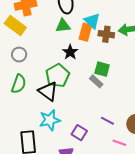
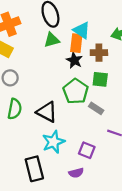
brown cross: (106, 34) -> (99, 53), moved
black star: (70, 52) -> (74, 60), moved
green pentagon: (57, 76) -> (76, 91), moved
gray rectangle: (96, 81) -> (96, 108), moved

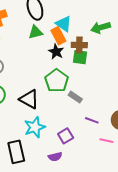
orange rectangle: (76, 43) -> (58, 36), turned -36
green square: (100, 79) -> (80, 57), moved
purple square: (87, 150) -> (66, 136), turned 35

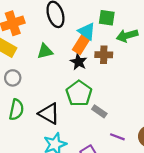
green triangle: (36, 32) -> (45, 51), moved
orange rectangle: (58, 36) -> (81, 44), turned 60
green square: (80, 57) -> (107, 18), moved

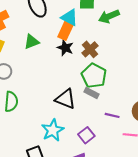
brown cross: (104, 55) -> (90, 49), moved, turned -35
green pentagon: (79, 93) -> (94, 76), moved
black triangle: (49, 114) -> (65, 99), moved

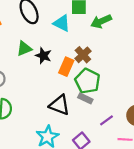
orange rectangle: (66, 31) -> (66, 67), moved
black star: (65, 48) -> (43, 56), moved
purple line: (112, 115) -> (107, 120), turned -48

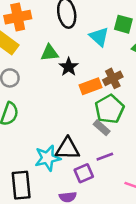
orange rectangle: (66, 67) -> (91, 86), turned 30
black triangle: (59, 105) -> (68, 149), moved, turned -35
purple line: (107, 120) -> (105, 157), moved

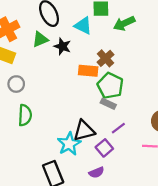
green triangle: (50, 53) -> (40, 39), moved
black star: (69, 67) -> (62, 46), moved
orange rectangle: (91, 86) -> (88, 71), turned 42

